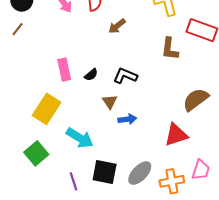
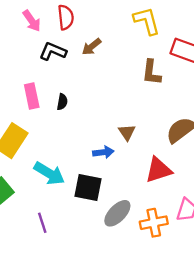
black semicircle: (91, 75) -> (62, 102), turned -40
black L-shape: (125, 76) -> (53, 51), moved
brown triangle: (110, 102) -> (127, 132), moved
black square: (105, 172) -> (88, 187), moved

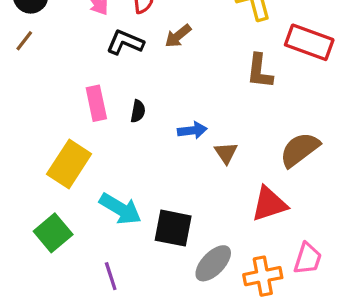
blue arrow: (103, 152) -> (192, 130), moved

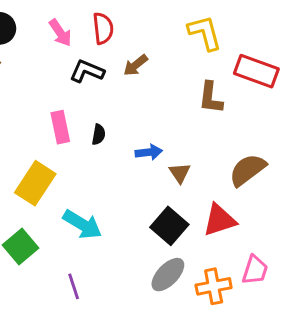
black square: (173, 228) -> (169, 226), moved, turned 30

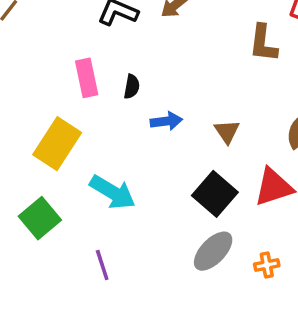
blue arrow: (149, 152) -> (166, 121), moved
orange cross: (214, 286) -> (267, 265), size x0.6

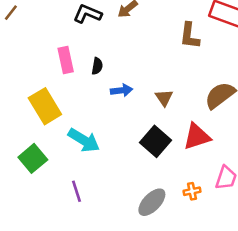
yellow rectangle: (57, 144) -> (45, 106), turned -64
gray ellipse: (213, 251) -> (152, 202), moved

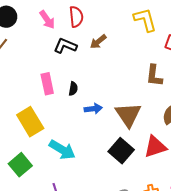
brown L-shape: (190, 36) -> (154, 76), moved
brown triangle: (164, 98) -> (128, 115), size x1.8

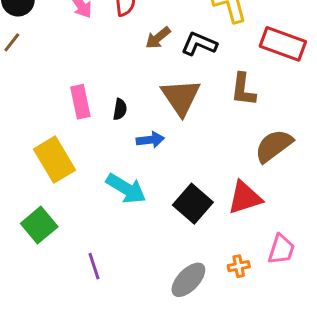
black L-shape: (65, 46) -> (199, 44), moved
brown triangle: (128, 115) -> (181, 97), moved
cyan arrow: (62, 150) -> (126, 188), moved

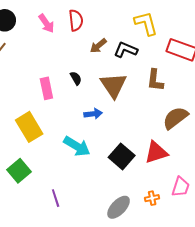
black semicircle: (120, 109) -> (76, 78), moved, turned -40

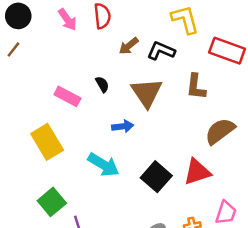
pink rectangle: (46, 88) -> (67, 96), turned -50
green square: (19, 171) -> (52, 202), moved

